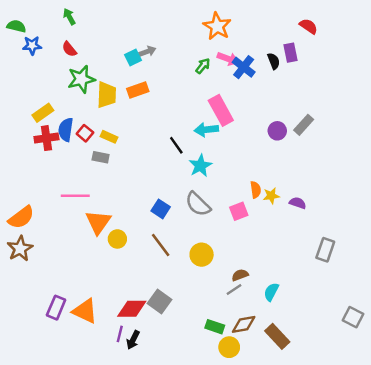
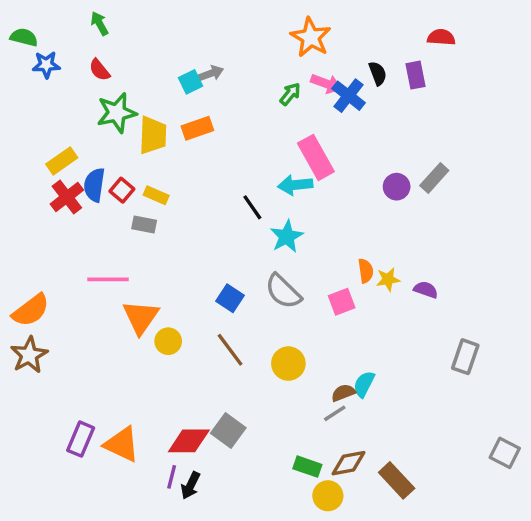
red semicircle: (309, 26) -> (441, 37), turned -30
black semicircle: (274, 61) -> (378, 73), moved
red cross: (46, 138) -> (67, 197), turned -30
cyan semicircle: (271, 292) -> (364, 384), moved

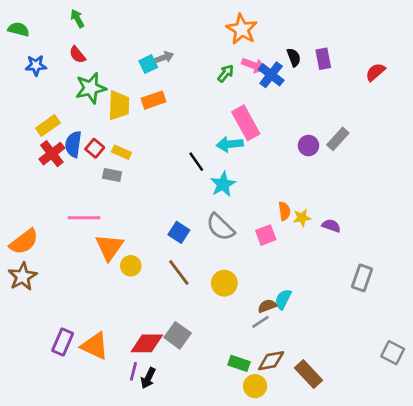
red semicircle: (441, 37) -> (375, 72), moved, turned -45
blue star: (46, 65) -> (36, 65), moved

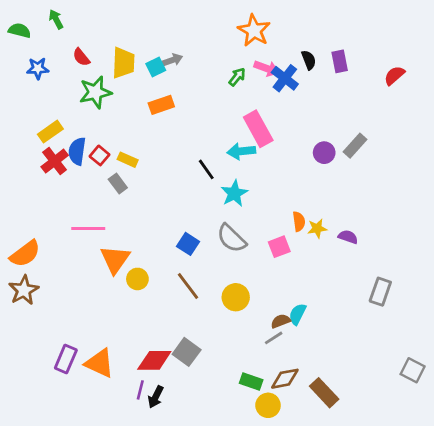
green arrow: (77, 19) -> (56, 19), moved
yellow trapezoid: (119, 105) -> (123, 63), moved
gray rectangle: (112, 175) -> (118, 184), turned 42

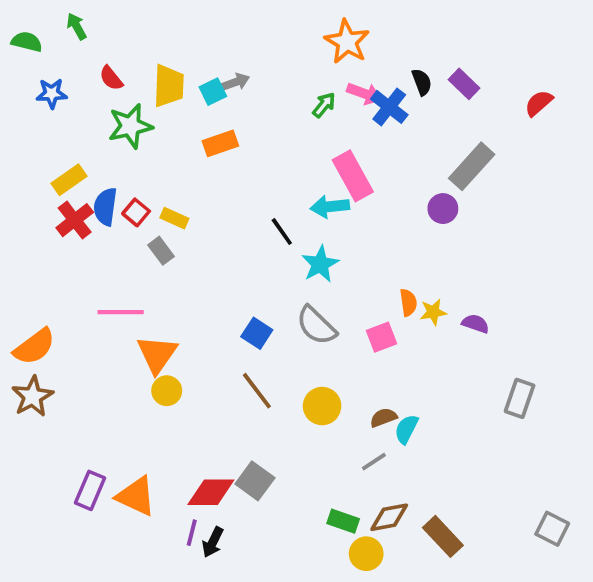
purple rectangle: (340, 61) -> (464, 84), turned -35
gray rectangle: (355, 146) -> (472, 166), moved, size x1.4
yellow circle: (137, 279) -> (167, 391), moved
brown semicircle: (281, 321) -> (383, 418), moved
gray square: (413, 370) -> (552, 529), moved

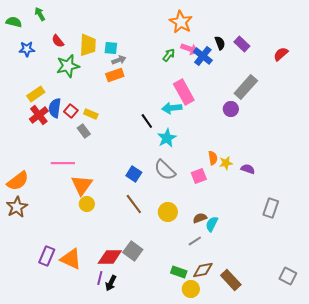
gray arrow: (236, 82) -> (119, 60), moved
cyan square: (213, 92) -> (111, 48), turned 32

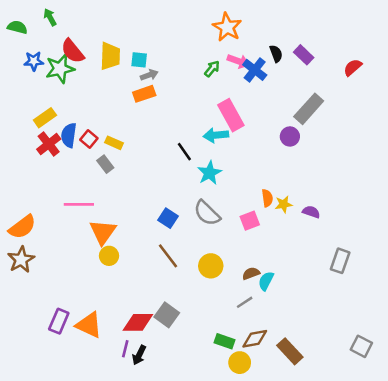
red semicircle: (58, 41) -> (73, 51), size x1.5
green star: (68, 66) -> (60, 69), moved

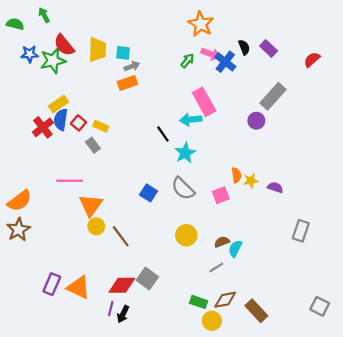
yellow rectangle: (45, 118) -> (58, 104), moved
brown line: (168, 256) -> (121, 236), moved

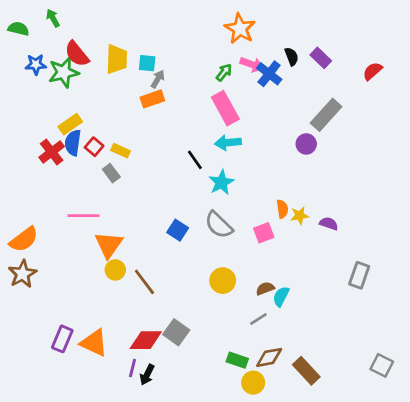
gray arrow: (132, 66) -> (158, 79), turned -40
pink rectangle: (204, 102) -> (225, 108), moved

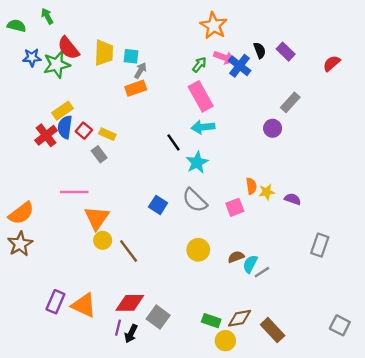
gray rectangle: (326, 115) -> (290, 102), size x0.7
gray line: (258, 319) -> (262, 272), moved
gray square: (176, 332) -> (158, 317), moved

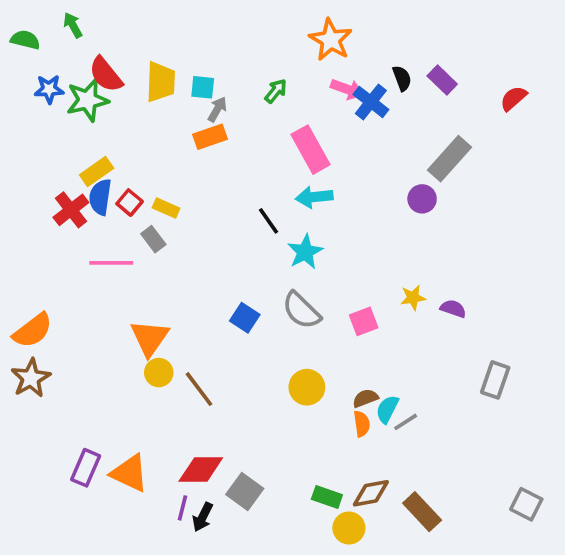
green arrow: (199, 65) -> (276, 91), moved
gray rectangle: (290, 102) -> (449, 159), size x1.4
orange semicircle: (251, 186) -> (362, 424), moved
pink line: (74, 192) -> (111, 263), moved

